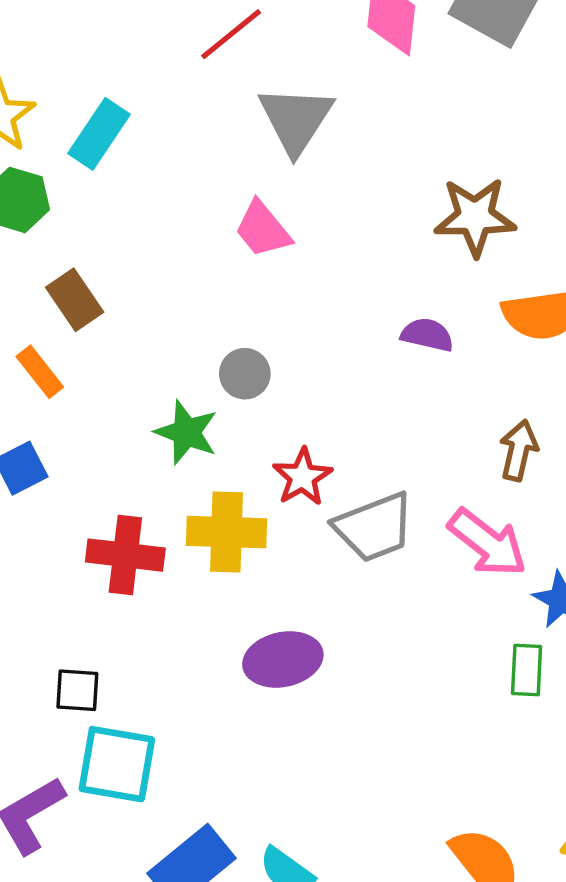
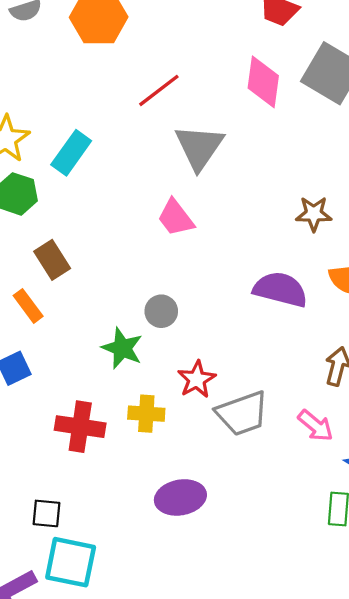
brown star: (475, 217) -> (314, 214), size x0.7
purple semicircle: (427, 335) -> (280, 289), size x1.6
yellow cross: (227, 532) -> (146, 414), size x0.7
pink arrow: (487, 543) -> (315, 426), size x0.7

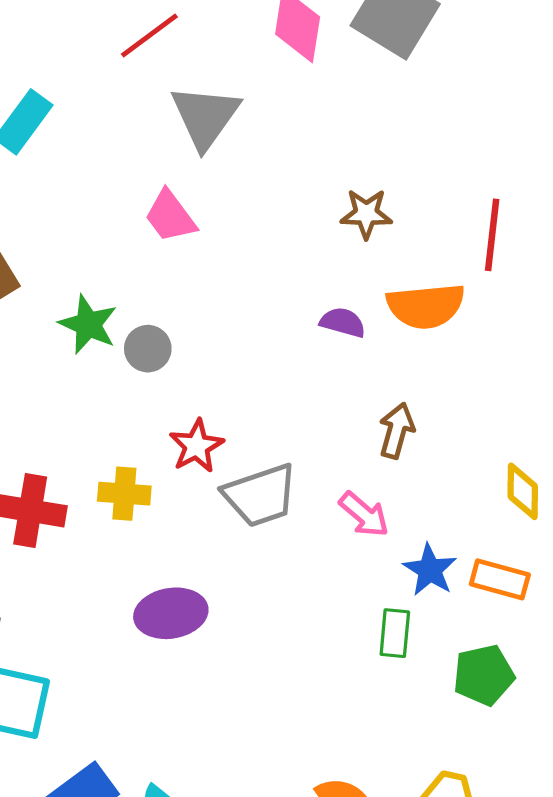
purple semicircle: (280, 289) -> (343, 322), moved, size x0.6
green star: (122, 348) -> (88, 324), moved

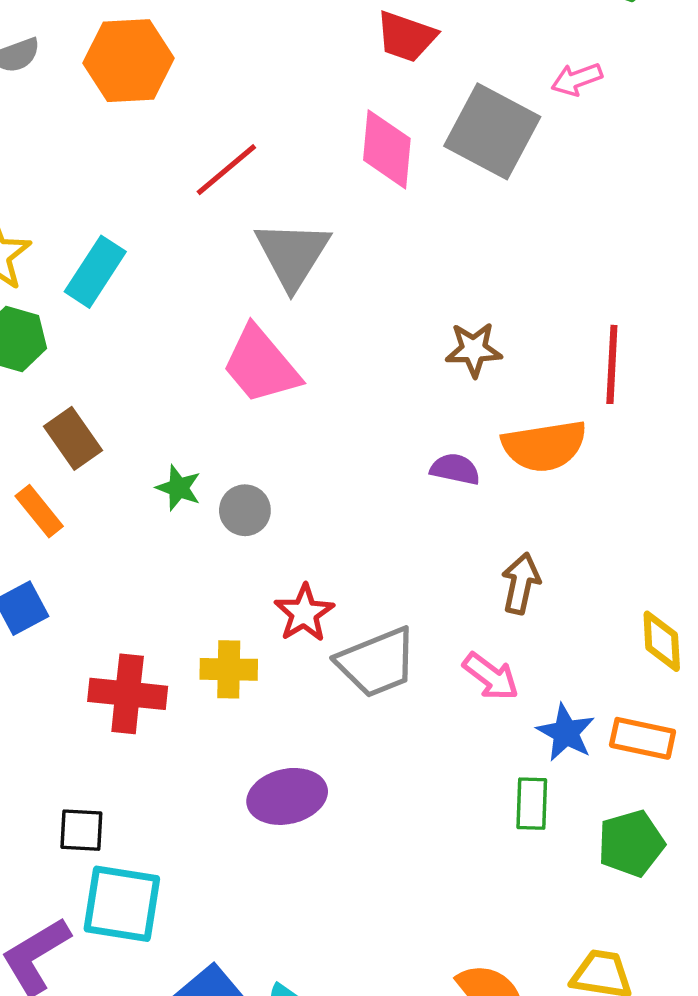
pink trapezoid: (170, 216) -> (261, 365), size x1.4
green star: (88, 324) -> (179, 488), size x0.7

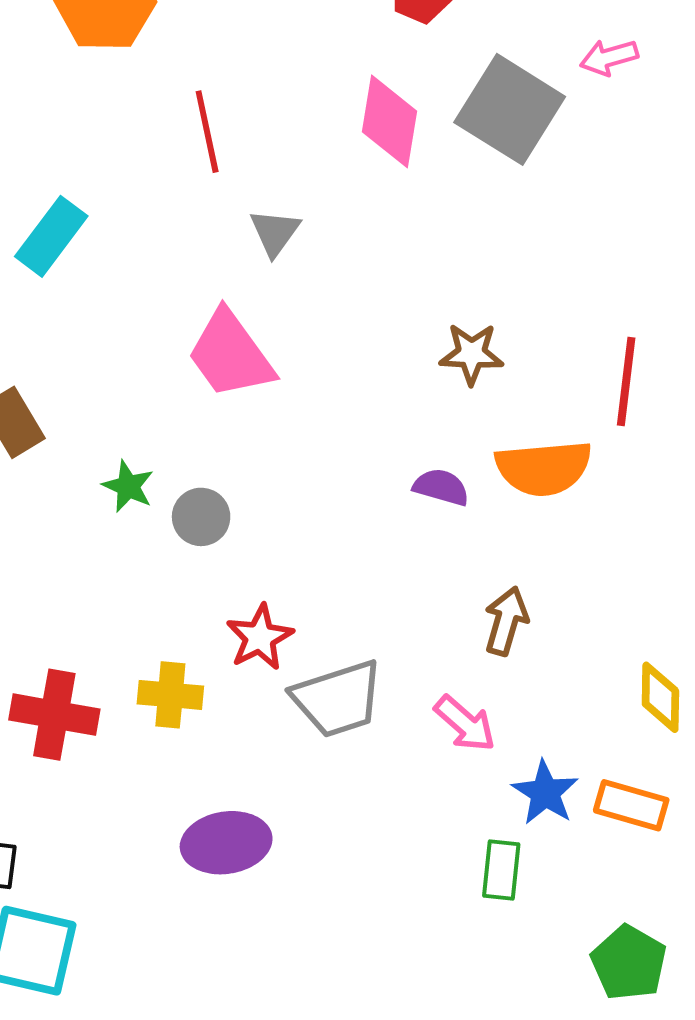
red line: (226, 170) -> (207, 132), turned -66
gray triangle: (292, 254) -> (275, 232), size x0.6
green pentagon: (631, 843) -> (629, 963), moved, turned -30

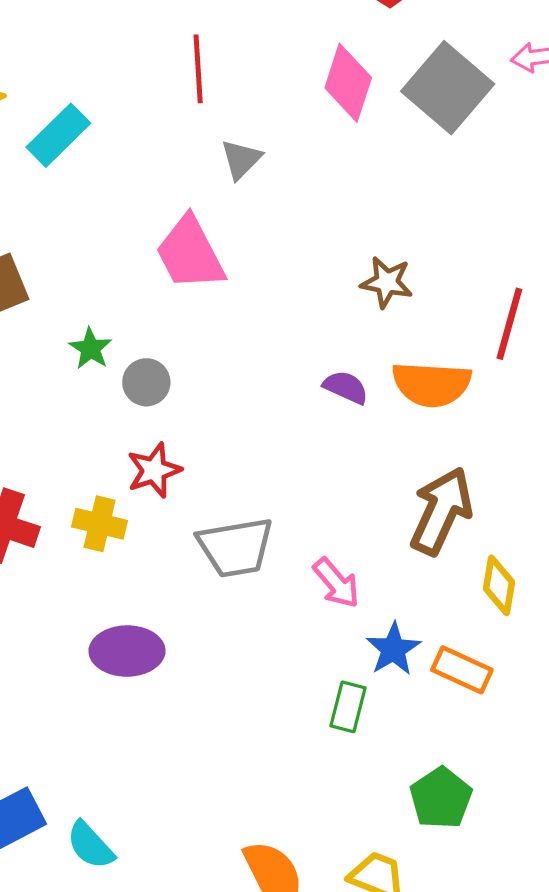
brown arrow: (506, 621) -> (441, 511), moved, size x1.6
red star: (260, 637) -> (154, 470), moved

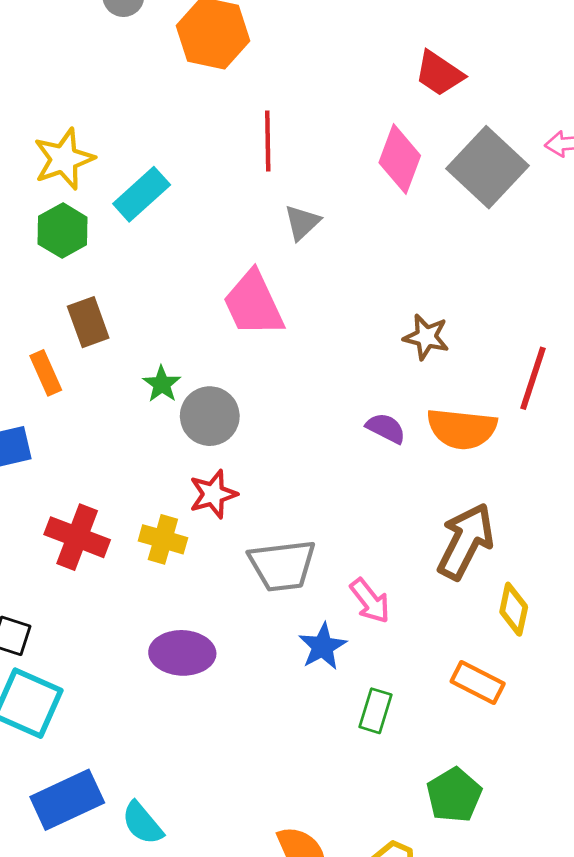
gray circle: (146, 382) -> (210, 416), size x1.4
blue star: (393, 649) -> (323, 646), moved

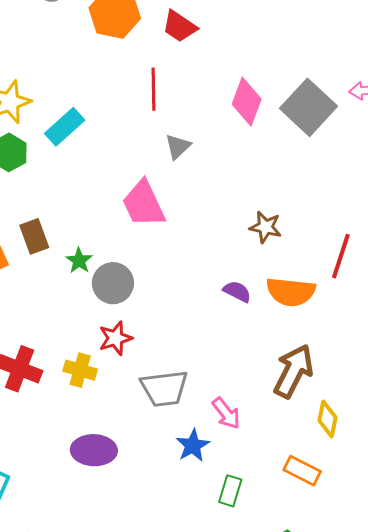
red trapezoid: (439, 73) -> (179, 26), moved
brown rectangle: (88, 322) -> (34, 236), moved

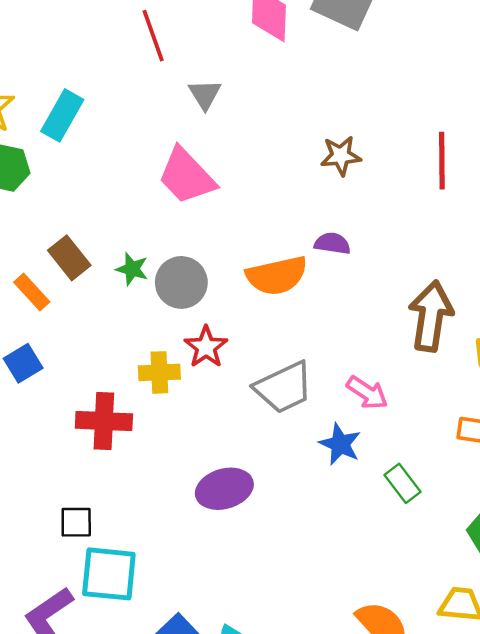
orange semicircle: (291, 292) -> (277, 276), moved
yellow cross: (80, 370) -> (159, 372), moved
green rectangle: (230, 491) -> (403, 483), turned -36

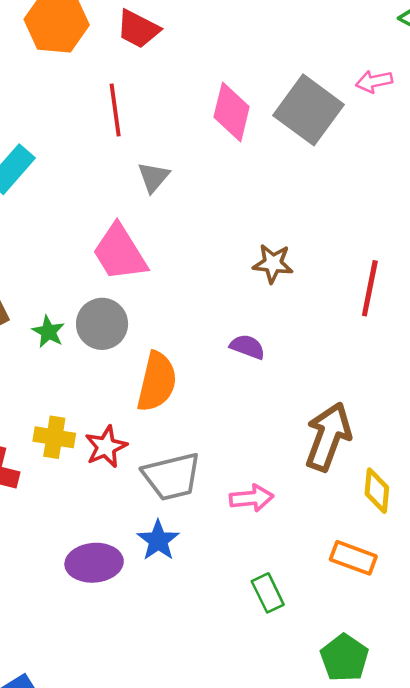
orange semicircle: (277, 276) -> (157, 382), moved, turned -76
gray circle: (181, 282) -> (102, 324), moved
red star: (206, 347) -> (106, 447), moved
pink arrow: (367, 393) -> (251, 498), turned -51
blue star: (340, 444) -> (158, 540), moved

